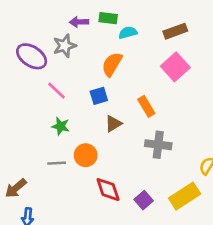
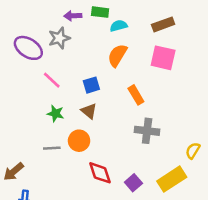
orange semicircle: (112, 64) -> (117, 55), moved
pink square: (175, 67) -> (163, 58), turned -35
brown triangle: (113, 124) -> (89, 111), moved, turned -49

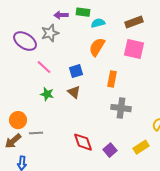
orange rectangle: (136, 95) -> (112, 79), turned 42
orange circle: (79, 141) -> (18, 120), moved
gray line: (52, 148) -> (36, 133), moved
yellow rectangle: (172, 179) -> (141, 147), size x0.7

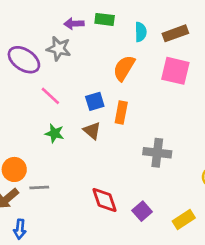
cyan semicircle: (98, 23) -> (141, 32), moved, turned 104
gray star: (50, 33) -> (59, 49), turned 30
orange rectangle: (112, 79) -> (121, 113), moved
yellow rectangle: (141, 147) -> (184, 219), moved

